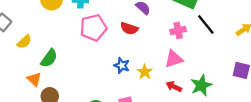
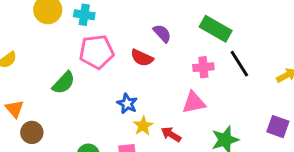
green semicircle: (49, 58) -> (64, 83), moved
yellow star: (145, 72) -> (143, 126), moved
red arrow: (174, 87) -> (171, 134), moved

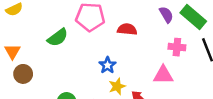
purple semicircle: (162, 33) -> (166, 15), moved
red semicircle: (142, 58) -> (127, 29), turned 150

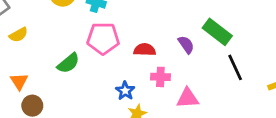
purple semicircle: (166, 15) -> (186, 45), moved
pink cross: (177, 47) -> (160, 77), moved

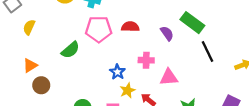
yellow semicircle: (18, 35) -> (29, 27), turned 144
red semicircle: (145, 50) -> (130, 27), moved
orange triangle: (19, 81) -> (30, 65), turned 32

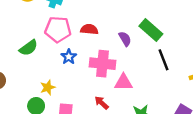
pink cross: (146, 60) -> (102, 64), size x1.6
blue star: (117, 72) -> (69, 57), moved
yellow star: (127, 91) -> (48, 87), moved

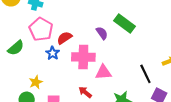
pink pentagon: (58, 29) -> (41, 29), turned 30
red semicircle: (89, 29) -> (64, 38), moved, turned -35
black line: (164, 60) -> (145, 74), moved

